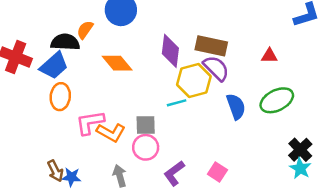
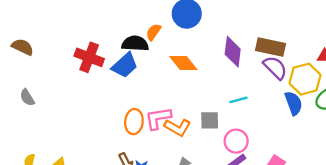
yellow hexagon: (194, 80) -> (305, 79), moved
orange ellipse: (60, 97) -> (134, 122), moved
pink circle: (146, 147) -> (236, 141), moved

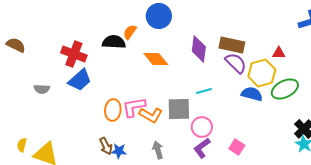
blue trapezoid: (125, 65) -> (80, 80), moved
gray semicircle: (27, 97) -> (42, 89), moved, turned -56
blue semicircle: (294, 103) -> (252, 94), turned -55
gray square: (210, 120) -> (179, 109), size x1.4

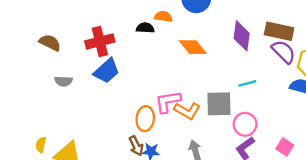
orange semicircle: (130, 32) -> (163, 17), turned 63
black semicircle: (114, 42) -> (145, 28), size x0.7
brown semicircle: (16, 45) -> (50, 43), moved
red cross: (74, 54) -> (100, 41), turned -35
orange ellipse: (113, 110) -> (145, 119), moved

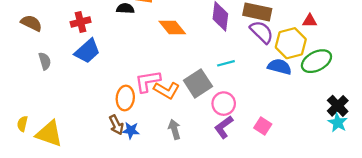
red cross: (100, 41) -> (81, 22), size x0.7
gray semicircle: (64, 81) -> (45, 61), turned -108
gray square: (219, 104) -> (198, 83), turned -32

